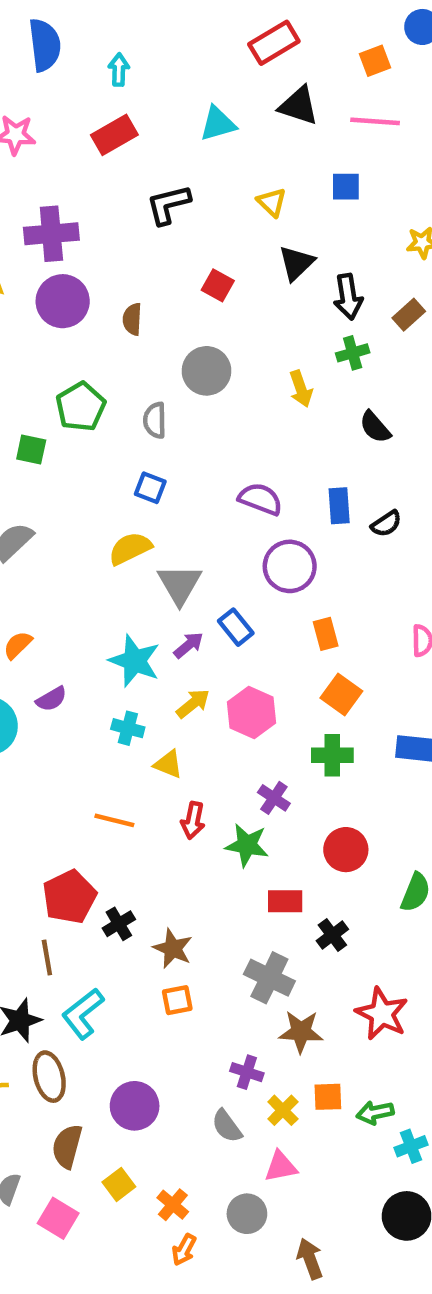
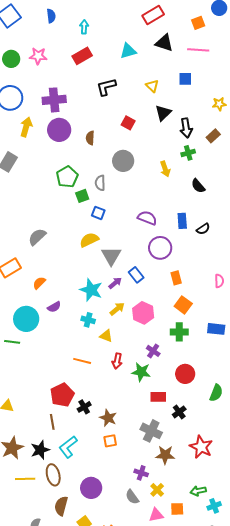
blue semicircle: (45, 45) -> (51, 16), size x0.6
green square: (31, 450) -> (82, 196), moved, turned -32
orange square: (328, 1097) -> (177, 509), moved

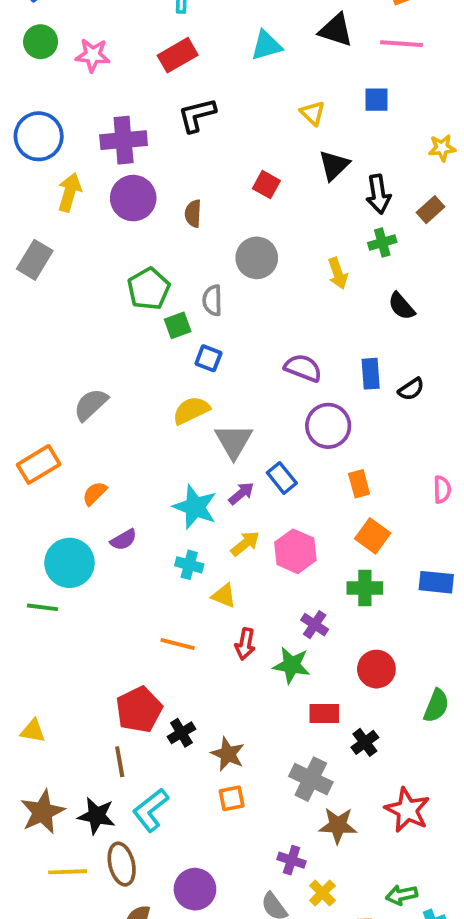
green circle: (11, 59) -> (41, 42), moved
black L-shape: (106, 87) -> (197, 115), moved
black star: (40, 450) -> (97, 816), turned 30

